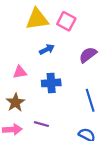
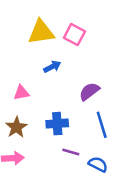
purple semicircle: (88, 55) -> (89, 91), moved
blue cross: (51, 83) -> (57, 124), moved
purple line: (41, 124) -> (71, 152), moved

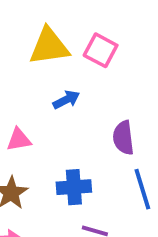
purple semicircle: (89, 91) -> (123, 138), turned -60

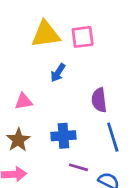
pink square: (101, 50) -> (83, 37), turned -35
blue arrow: (66, 100) -> (58, 73), turned 150

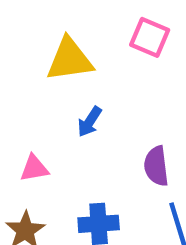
pink square: (83, 37) -> (150, 37), moved, turned 30

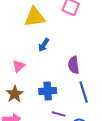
pink triangle: (34, 168) -> (19, 66), turned -32

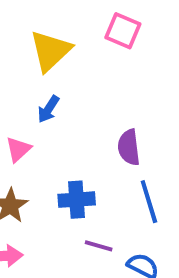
yellow triangle: (35, 17) -> (50, 51), turned -35
blue arrow: (44, 45) -> (48, 109), moved

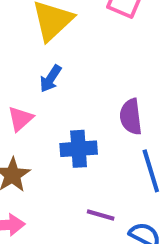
blue cross: (77, 200) -> (79, 149), moved

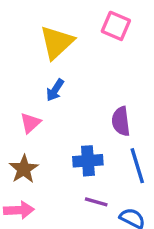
blue cross: (79, 149) -> (88, 161), moved

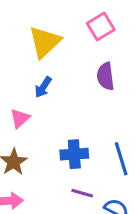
pink square: (116, 26) -> (101, 26), turned 36
purple semicircle: (121, 121) -> (105, 76), moved

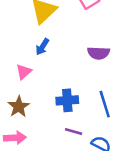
purple semicircle: (105, 76) -> (98, 53), moved, turned -80

